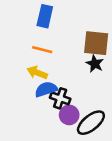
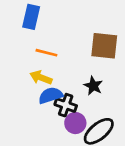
blue rectangle: (45, 16) -> (31, 17), moved
black star: (95, 64) -> (93, 86), moved

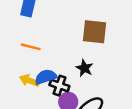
orange line: (46, 53) -> (31, 47), moved
yellow arrow: (41, 78) -> (29, 81), moved

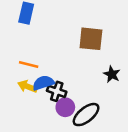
orange line: (31, 47) -> (29, 64), moved
black star: (84, 68) -> (112, 74), moved

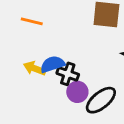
orange line: (29, 64) -> (32, 21), moved

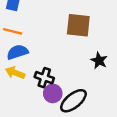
blue semicircle: (53, 64) -> (17, 52), moved

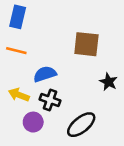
blue semicircle: (17, 52) -> (45, 74), moved
purple circle: (53, 93) -> (33, 122), moved

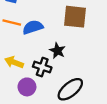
blue semicircle: (45, 74) -> (33, 27), moved
black star: (108, 82) -> (57, 51), moved

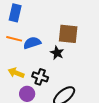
black star: (57, 51) -> (57, 53), moved

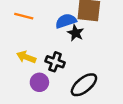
blue semicircle: (32, 43) -> (66, 21), moved

